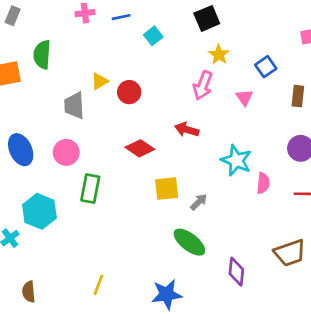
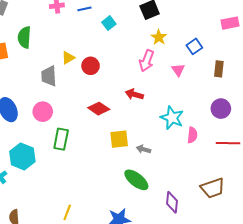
gray arrow: (199, 202) -> (143, 149), turned -120

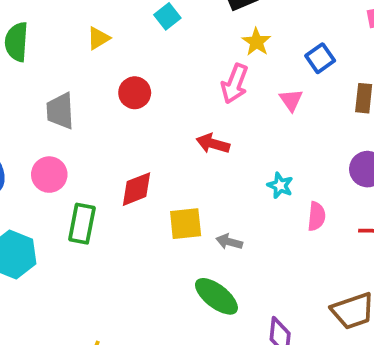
yellow triangle: (68, 58) -> (98, 38), moved
red diamond: (99, 109) -> (137, 189), moved, turned -55
cyan star: (172, 118) -> (280, 185), size x0.6

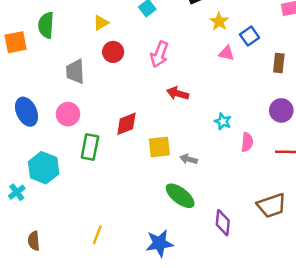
yellow star: (256, 42) -> (219, 21), moved
pink arrow: (235, 84) -> (159, 54), moved
red circle: (135, 93) -> (113, 52), moved
pink triangle: (291, 100) -> (226, 53), moved, turned -42

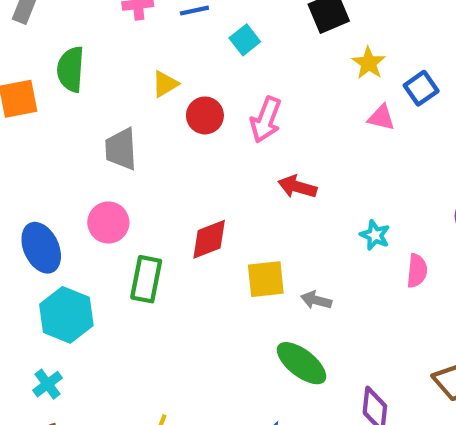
yellow triangle: (101, 23) -> (165, 84), moved
red circle: (113, 52) -> (205, 115), moved
blue ellipse: (27, 112) -> (41, 248), moved
cyan cross: (17, 192) -> (48, 384), moved

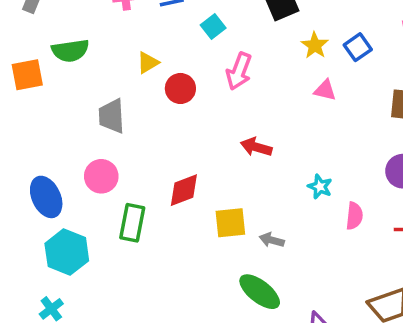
green semicircle: (71, 69) -> (70, 51), turned -102
blue square: (421, 88) -> (358, 47), moved
pink arrow: (266, 120) -> (239, 71), moved

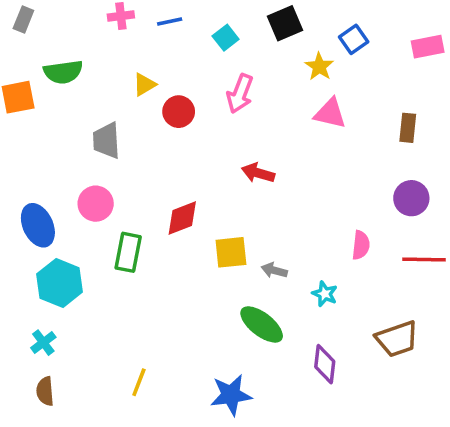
cyan square: (213, 27) -> (226, 38), moved
blue square: (358, 47) -> (354, 39), moved
pink triangle: (325, 90) -> (330, 113), size x1.4
cyan star: (320, 187) -> (325, 294), moved

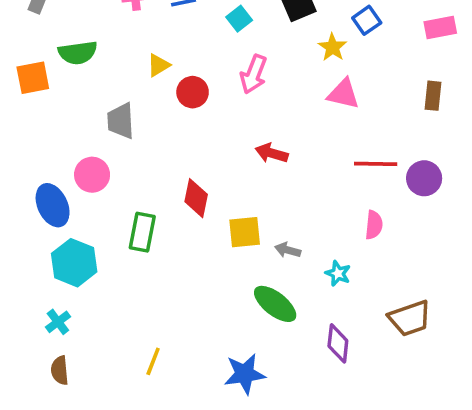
brown rectangle: (408, 128) -> (433, 96), moved
pink circle: (96, 204) -> (92, 175), moved
red diamond: (182, 218) -> (196, 198), turned -57
red line: (424, 260) -> (376, 164), moved

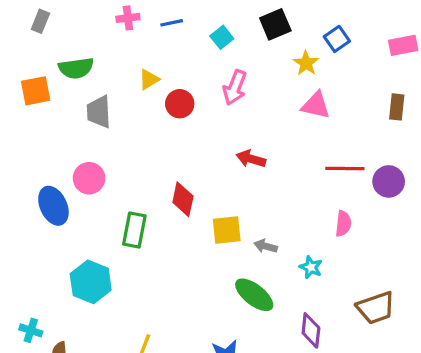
gray trapezoid: (121, 121) -> (99, 112), moved
cyan hexagon: (74, 263) -> (91, 282), moved
cyan cross: (58, 322) -> (31, 330), moved, turned -35

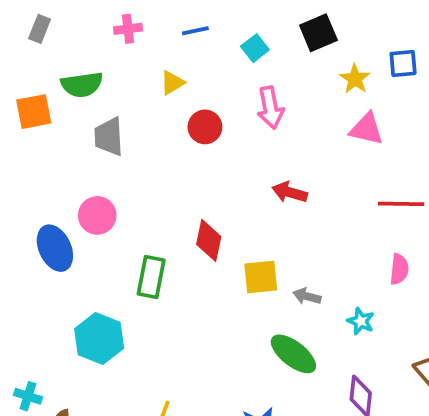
pink cross: (128, 18) -> (128, 29), moved
blue square: (337, 39) -> (403, 63), moved, turned 30
yellow triangle: (149, 79) -> (172, 83), moved
pink arrow: (235, 88) -> (270, 108), turned -32

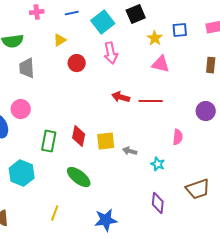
cyan square: (255, 48) -> (103, 22), size x1.6
red line: (401, 204) -> (151, 101), moved
red diamond: (209, 240) -> (79, 136), moved
green ellipse: (293, 354) -> (79, 177), moved

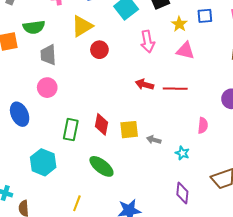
yellow triangle: (60, 40) -> (82, 26), size x1.6
pink arrow: (111, 53) -> (148, 41), moved
pink circle: (21, 109) -> (47, 88), moved

